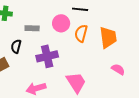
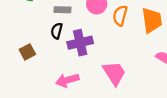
black semicircle: (16, 46) -> (57, 31), moved

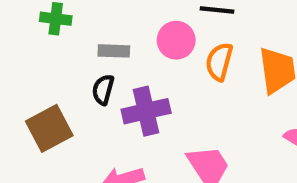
brown square: (27, 52) -> (49, 128), size x1.5

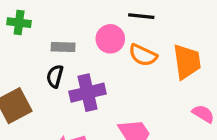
orange semicircle: (219, 62) -> (143, 55), turned -80

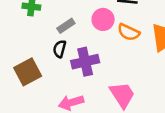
gray rectangle: (63, 47) -> (66, 26), turned -36

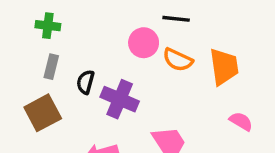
gray rectangle: (66, 26) -> (51, 67), moved, turned -42
purple cross: (85, 62) -> (120, 99), turned 36

